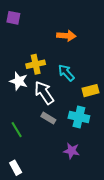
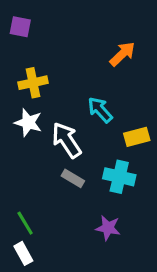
orange arrow: (66, 36) -> (122, 54), moved, turned -48
yellow cross: (36, 64) -> (33, 83), moved
green line: (17, 130) -> (25, 223), moved

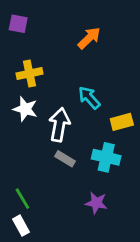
orange arrow: (122, 54) -> (89, 38), moved
white arrow: (67, 140) -> (59, 125), turned 44

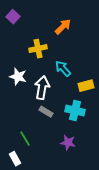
purple square: (18, 24) -> (13, 17), turned 32
yellow cross: (30, 74) -> (38, 49), moved
green line: (22, 199) -> (25, 139), moved

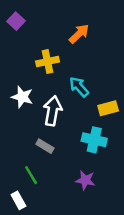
gray rectangle: (46, 112) -> (45, 146), moved

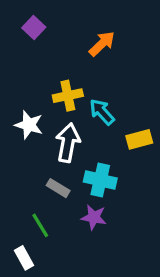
purple square: (16, 21) -> (34, 27), moved
yellow cross: (47, 62) -> (68, 96), moved
cyan cross: (94, 140) -> (100, 180), moved
purple star: (85, 180) -> (94, 217), moved

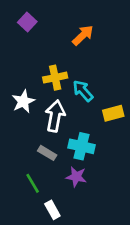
white star: (29, 125) -> (23, 101), turned 30
white rectangle: (24, 258) -> (52, 210), moved

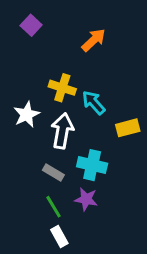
yellow cross: (55, 78) -> (62, 88), turned 30
green line: (33, 183) -> (53, 207), moved

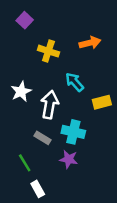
orange arrow: (94, 40) -> (90, 43), moved, turned 30
yellow cross: (62, 88) -> (48, 51), moved
green line: (53, 207) -> (25, 163), moved
white rectangle: (59, 236) -> (38, 189), moved

